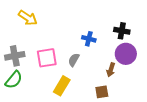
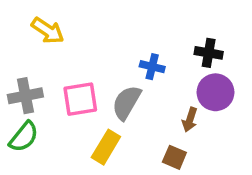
gray semicircle: (74, 60) -> (126, 103), size x1.5
brown square: (102, 92) -> (174, 157), turned 32

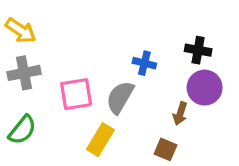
yellow arrow: (48, 31) -> (21, 31), moved
gray cross: (25, 96) -> (24, 73), moved

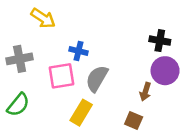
yellow arrow: (21, 31) -> (43, 18), moved
blue cross: (144, 63) -> (79, 51), moved

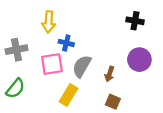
yellow arrow: (43, 18) -> (49, 22), moved, turned 60
black cross: (160, 41) -> (135, 21), moved
brown arrow: (145, 92) -> (109, 74), moved

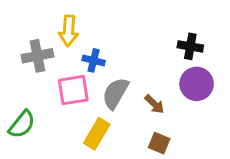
black cross: (135, 21) -> (190, 46), moved
gray cross: (16, 50) -> (37, 56), moved
brown arrow: (109, 74) -> (154, 104), turned -64

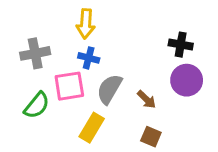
yellow arrow: (69, 31) -> (86, 24), moved
green semicircle: (22, 124) -> (37, 105), moved

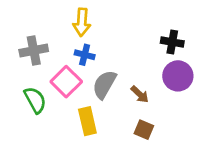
pink square: (69, 86) -> (66, 82), turned -36
green semicircle: (37, 105) -> (35, 100), turned -68
yellow rectangle: (92, 128) -> (87, 121), turned -44

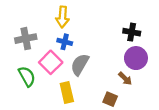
brown arrow: (140, 94) -> (125, 79), moved

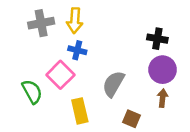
gray cross: (26, 39) -> (41, 23), moved
gray semicircle: (80, 65) -> (113, 84), moved
brown arrow: (125, 79) -> (163, 98), moved, turned -128

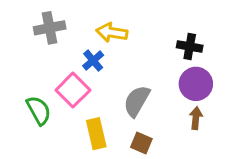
yellow arrow: (75, 21) -> (112, 32), moved, turned 95
blue cross: (77, 50) -> (93, 61), turned 36
brown square: (132, 119) -> (141, 143), moved

